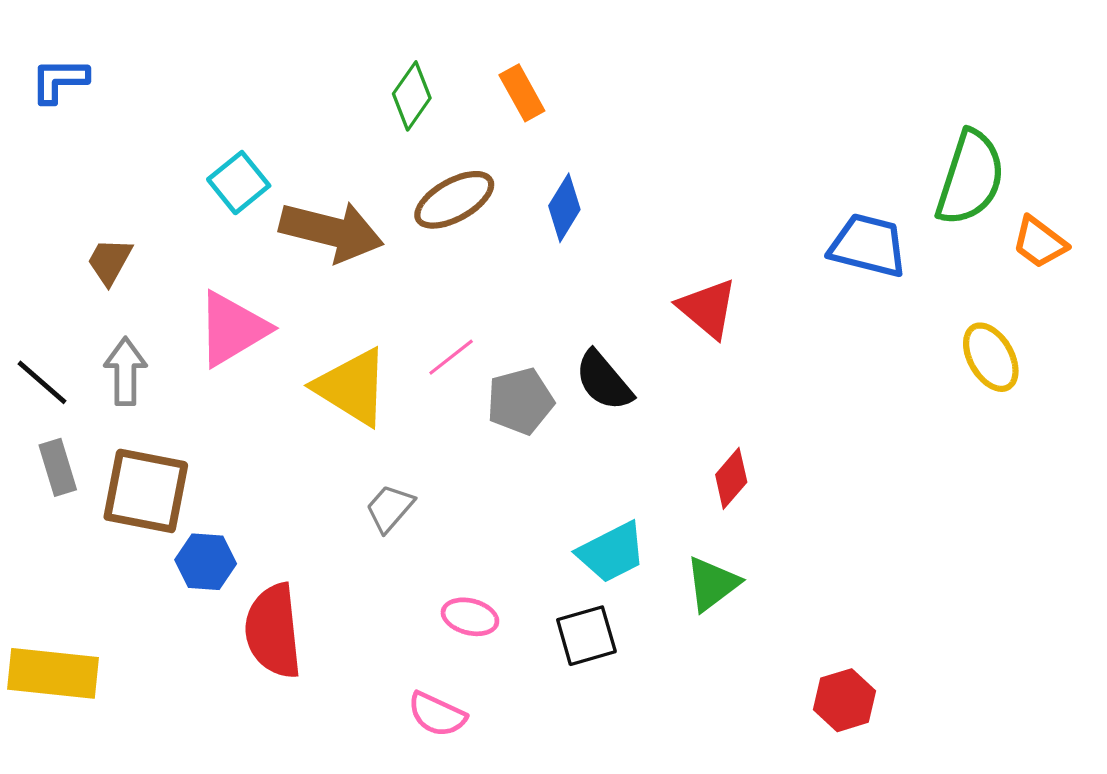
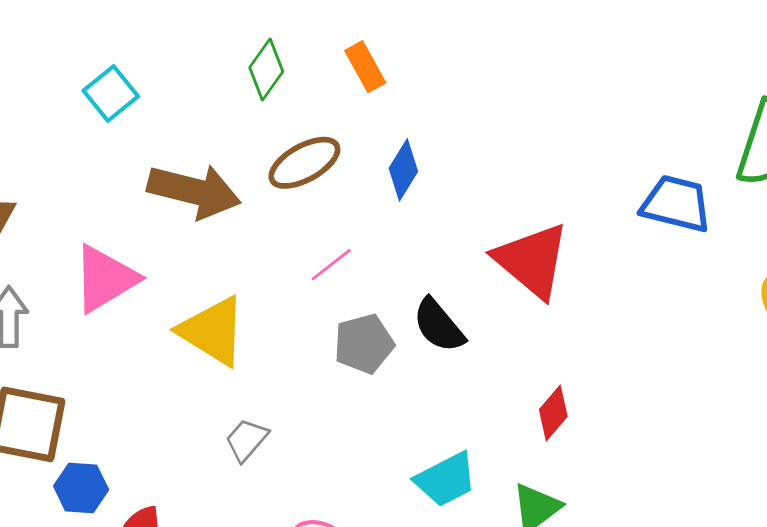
cyan square: (239, 183) -> (111, 94), moved
red triangle: (708, 308) -> (532, 260), size x1.4
pink line: (451, 357) -> (331, 265), moved

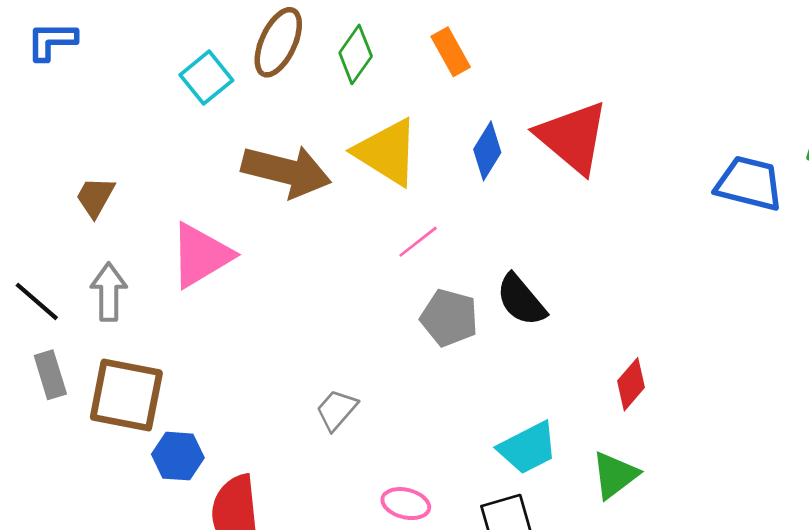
brown ellipse: (304, 163) -> (278, 42), moved, turned -36
red triangle: (532, 260) -> (573, 137), moved
yellow triangle: (213, 331) -> (387, 152), moved
gray pentagon: (364, 344) -> (449, 318), turned 30

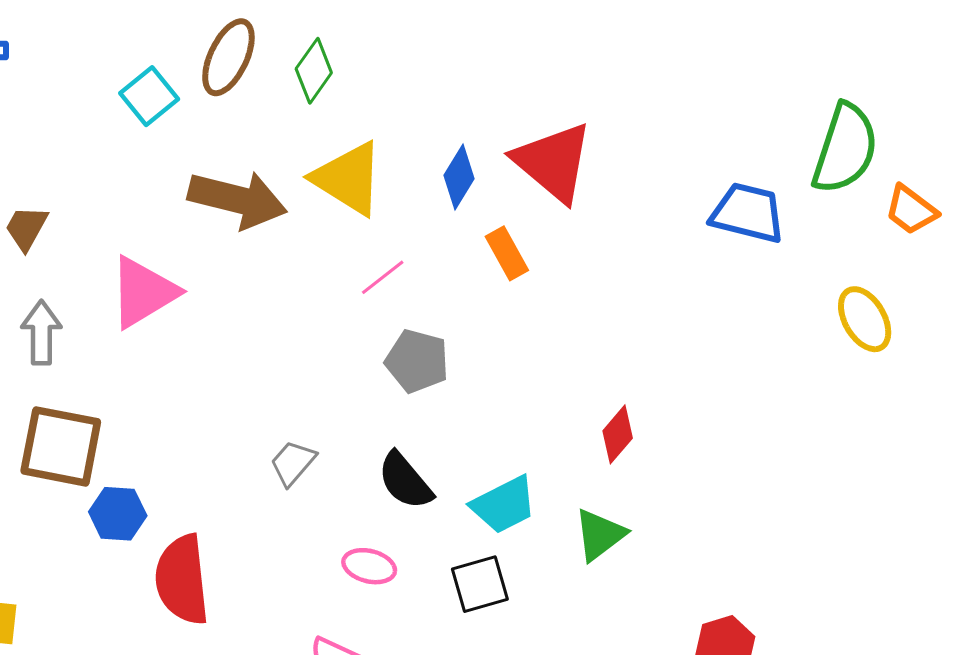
orange rectangle: (451, 52) -> (507, 253), moved
black semicircle: (521, 300) -> (405, 481), moved

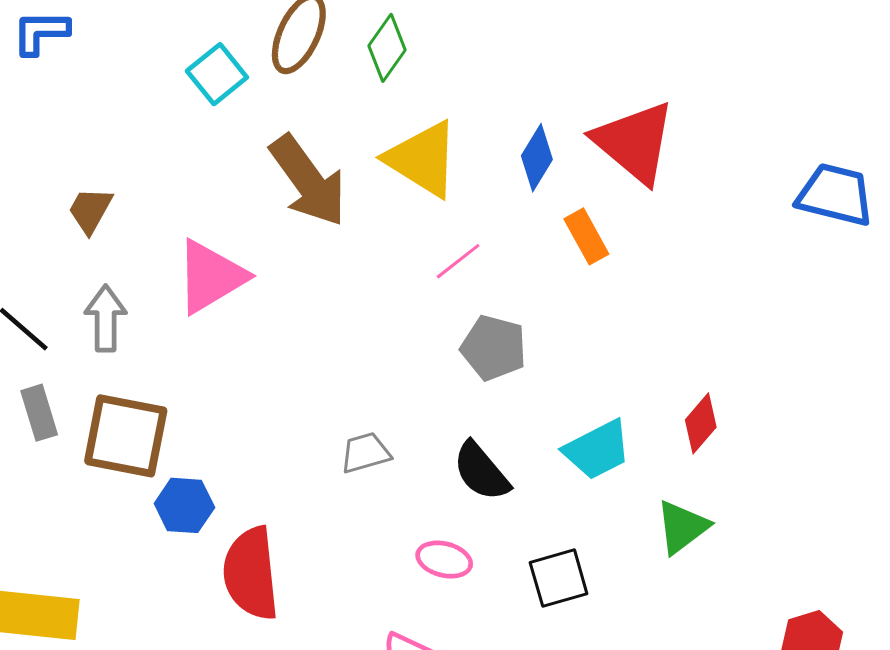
brown arrow: (237, 199) -> (308, 181), turned 40
gray trapezoid: (293, 463) -> (365, 453), turned 33
cyan trapezoid: (504, 505) -> (597, 450), moved

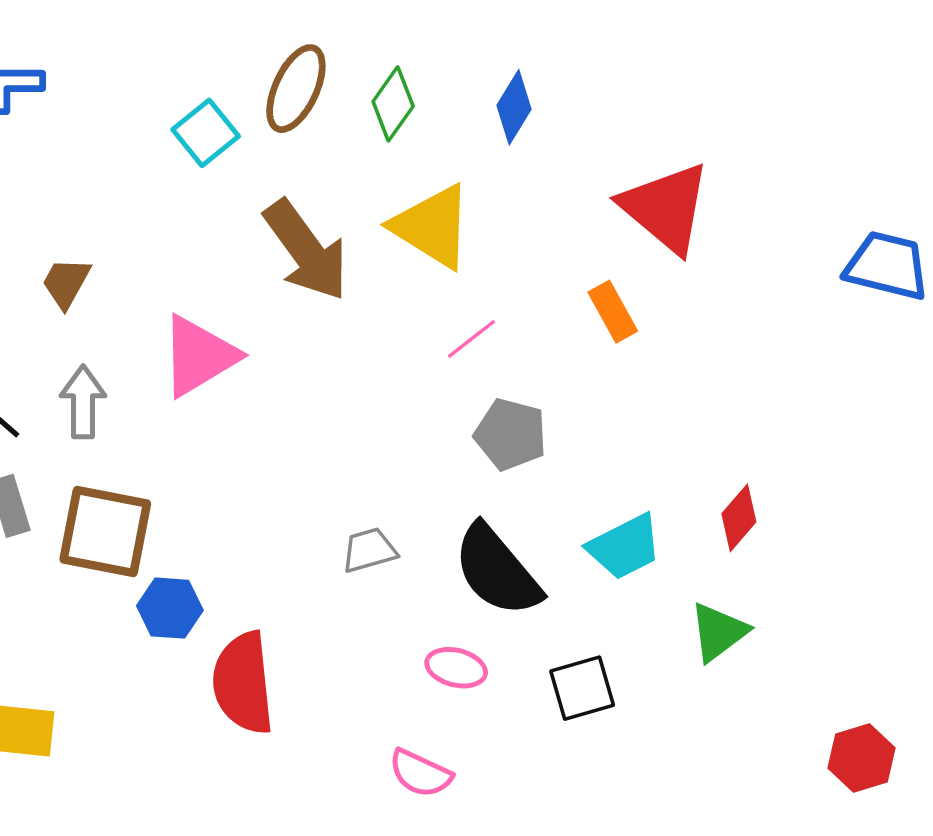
blue diamond: (537, 158) -> (514, 107), moved
black semicircle: (481, 471) -> (497, 571), size x1.4

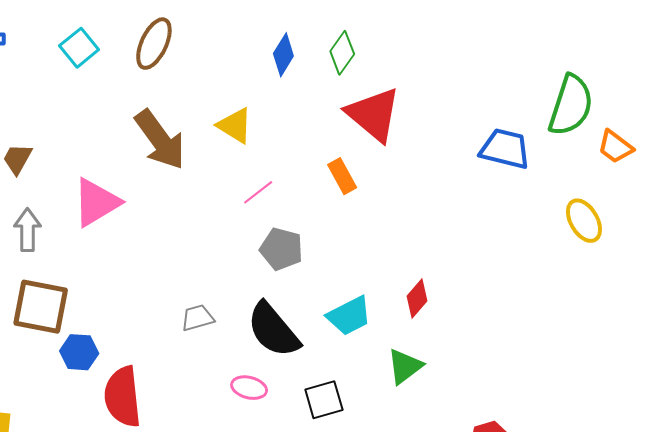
green diamond: (393, 104) -> (342, 53), moved
cyan square: (206, 133) -> (79, 48), moved
yellow triangle: (432, 227) -> (235, 126), size x0.7

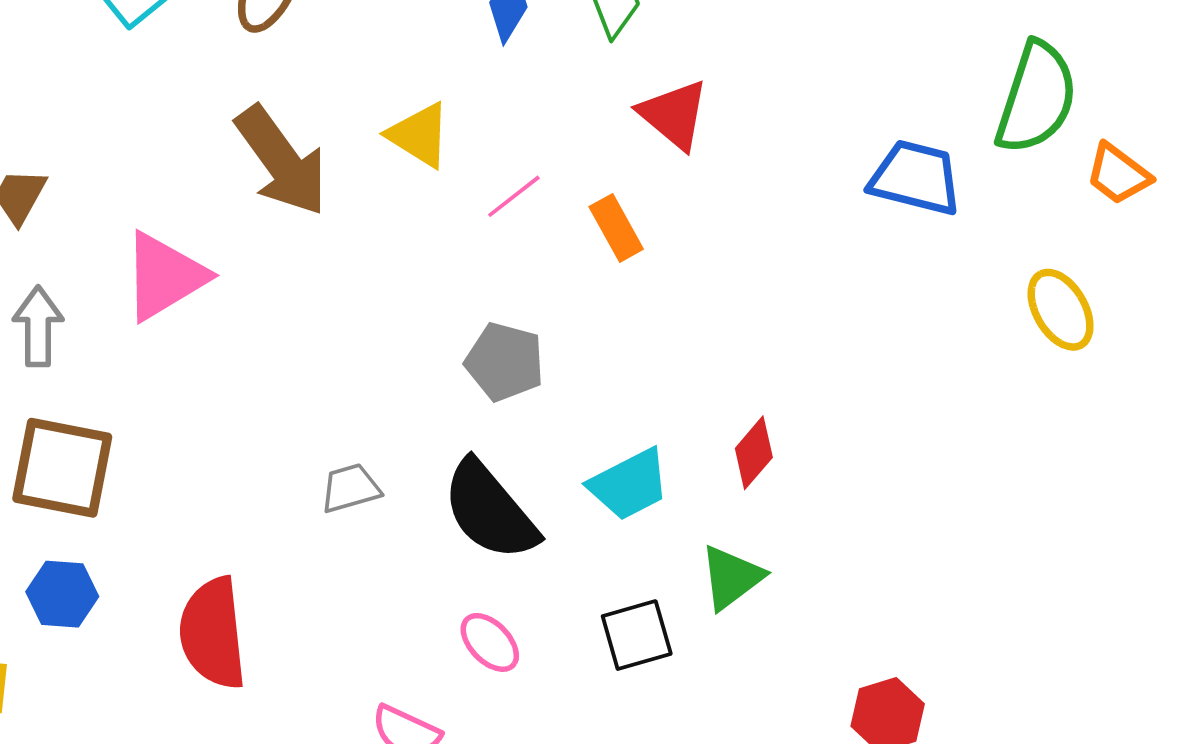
red triangle: (374, 114) -> (674, 115), size x0.7
pink line: (258, 192) -> (514, 196), moved
blue hexagon: (79, 352) -> (62, 594), moved
pink ellipse: (249, 388) -> (490, 642), moved, turned 32
black square: (324, 400) -> (637, 635), moved

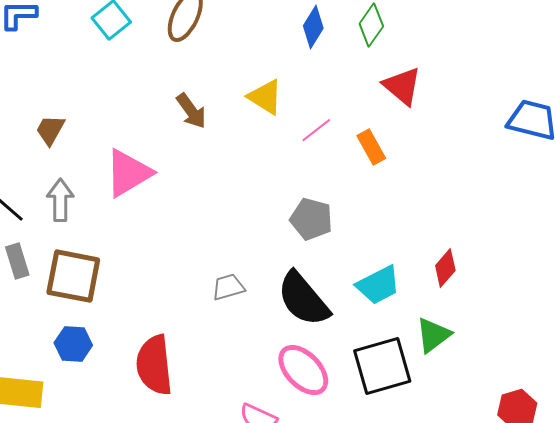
brown arrow: (282, 161) -> (191, 111), size x0.6
black square: (637, 635) -> (382, 366), size x1.5
pink ellipse: (490, 642) -> (303, 370), size x1.6

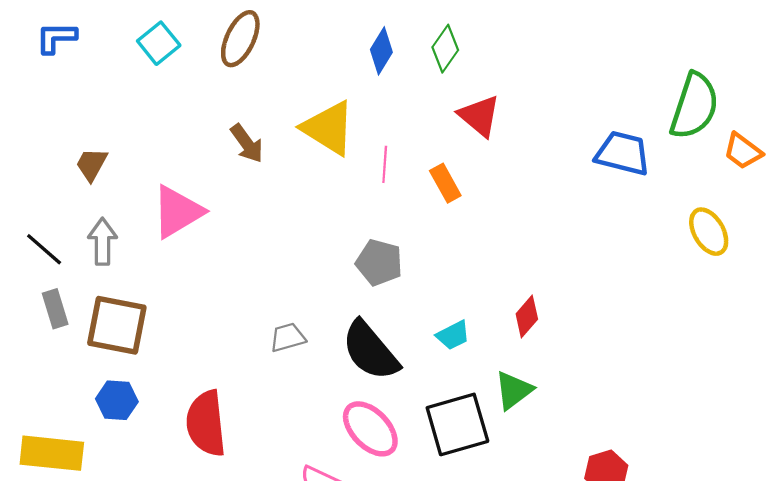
yellow triangle: (265, 97) -> (328, 128), size x1.4
pink line: (316, 130) -> (385, 164), turned -48
cyan trapezoid: (378, 285) -> (453, 335), size x0.7

